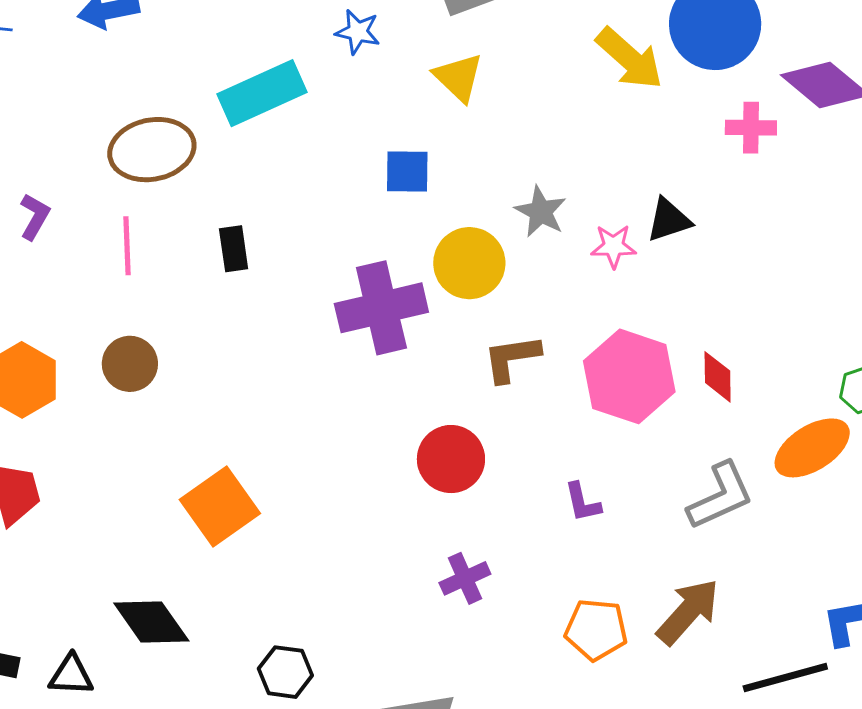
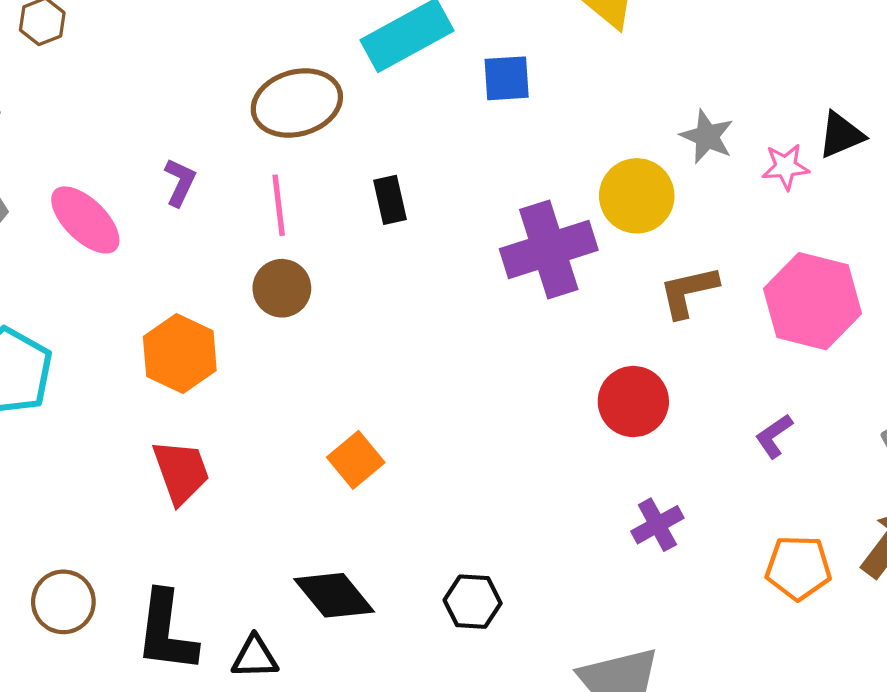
blue square: (407, 172) -> (507, 78), moved
brown circle: (130, 364) -> (282, 288), moved
purple L-shape: (583, 502) -> (774, 436), turned 72
orange square: (220, 506) -> (356, 460), moved, size x0.7
black hexagon: (285, 672) -> (473, 602), moved

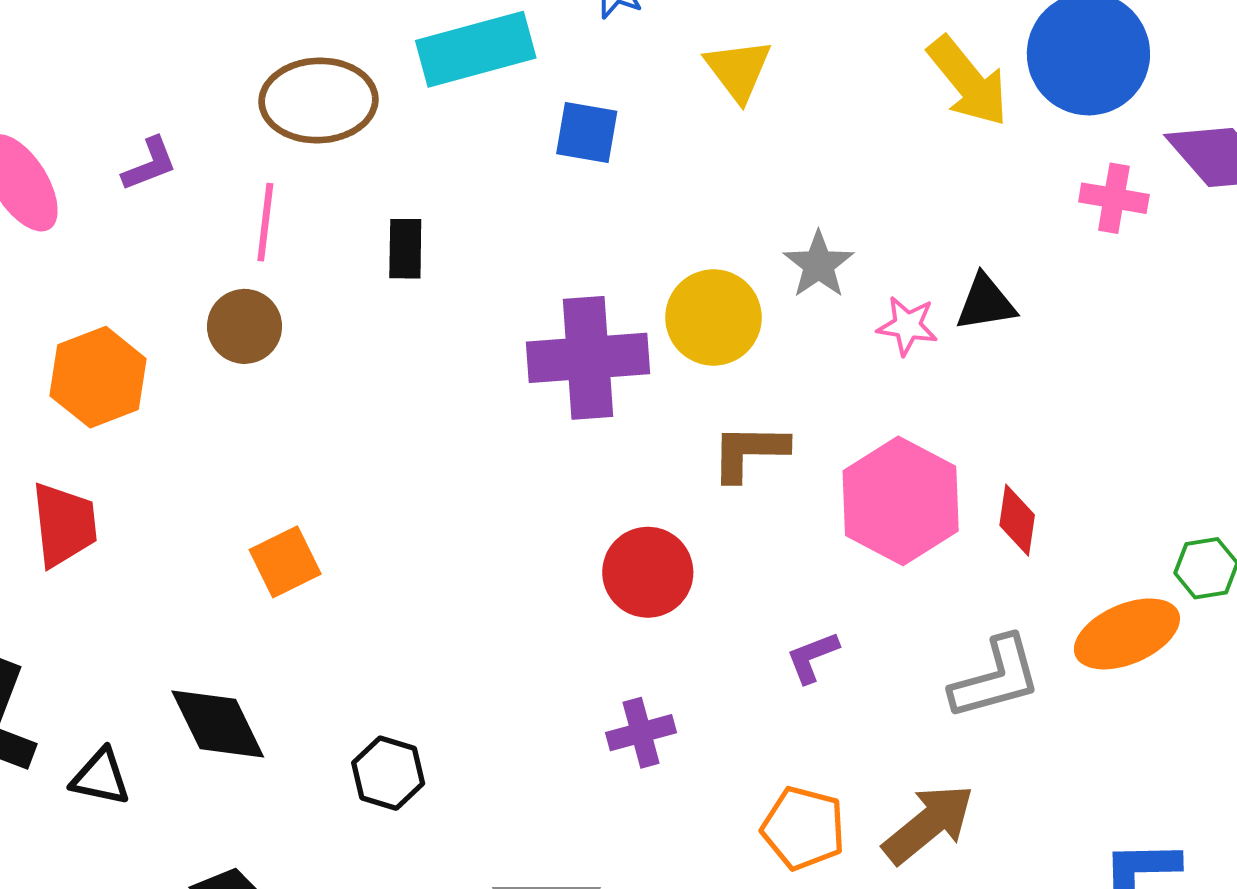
purple L-shape: (180, 182) -> (149, 164), turned 30

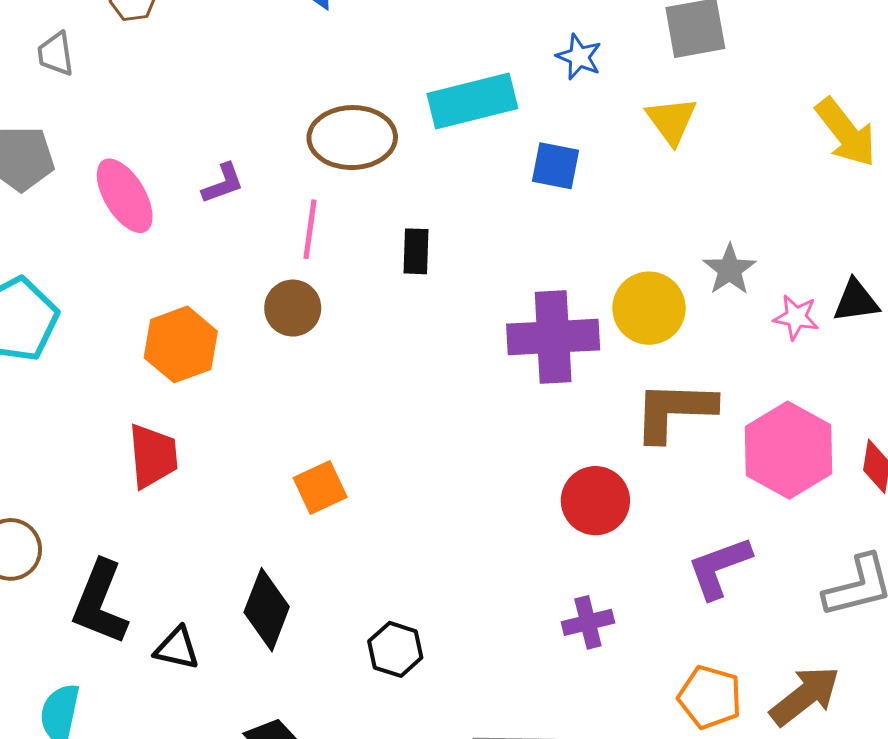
brown L-shape: (749, 452) -> (674, 411), size x1.4
purple L-shape: (812, 657) -> (719, 568), size x1.6
black diamond: (218, 724) -> (267, 610), turned 46

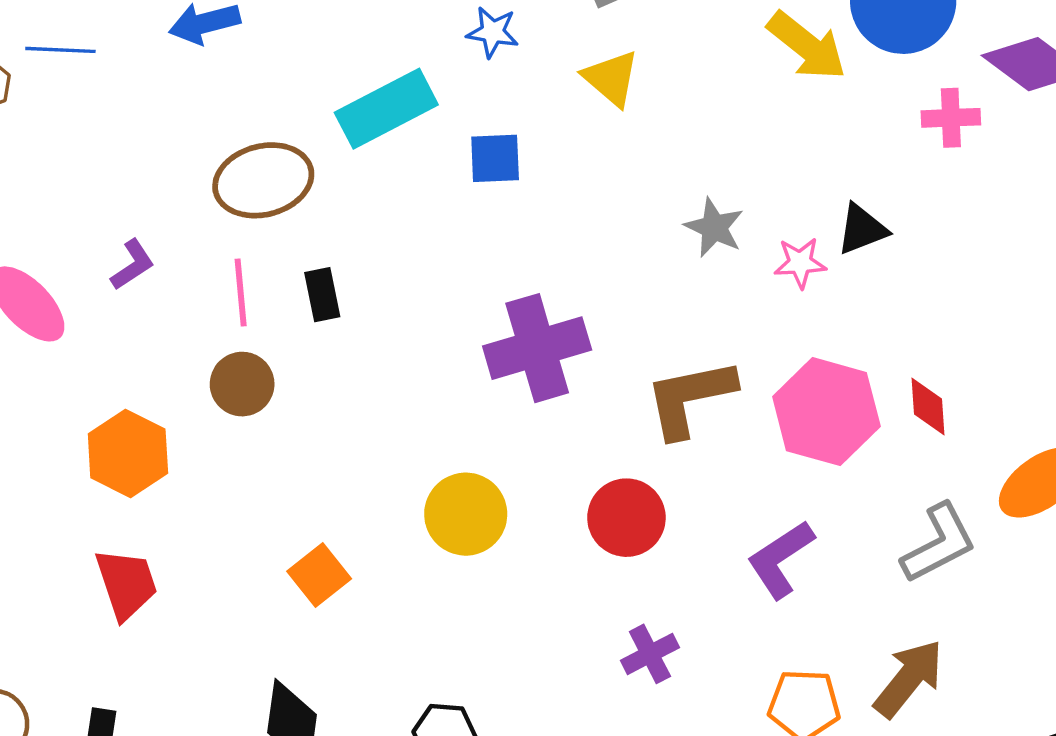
black rectangle: (416, 251) -> (322, 295), moved
yellow circle: (649, 308) -> (466, 514), moved

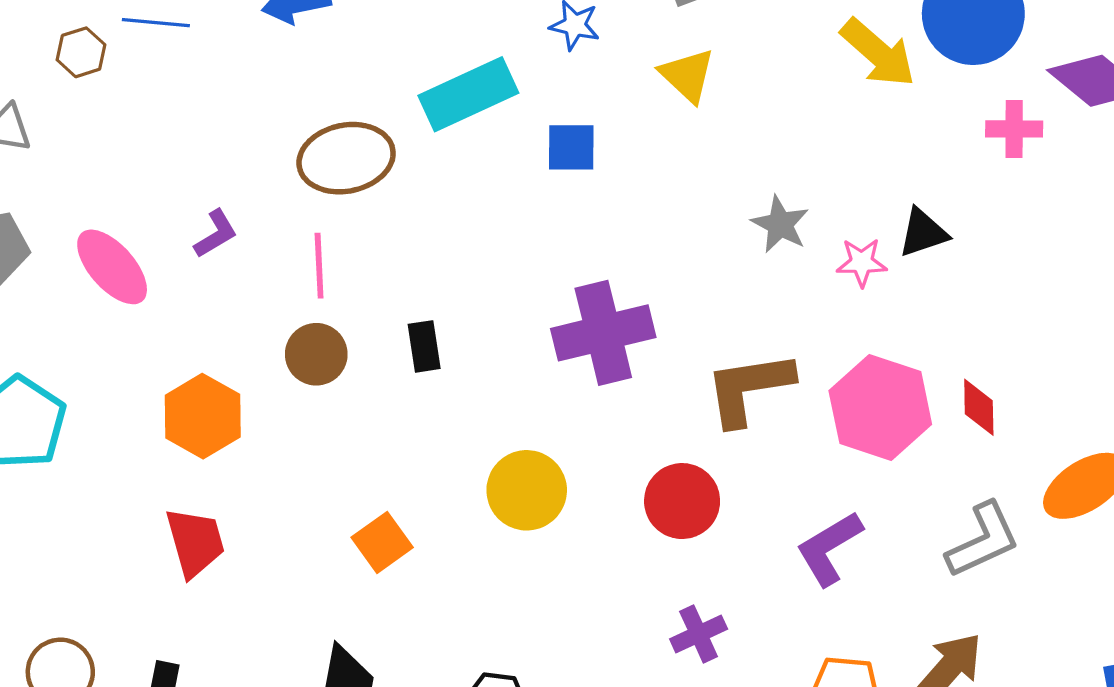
black rectangle: (322, 295) -> (424, 346), moved

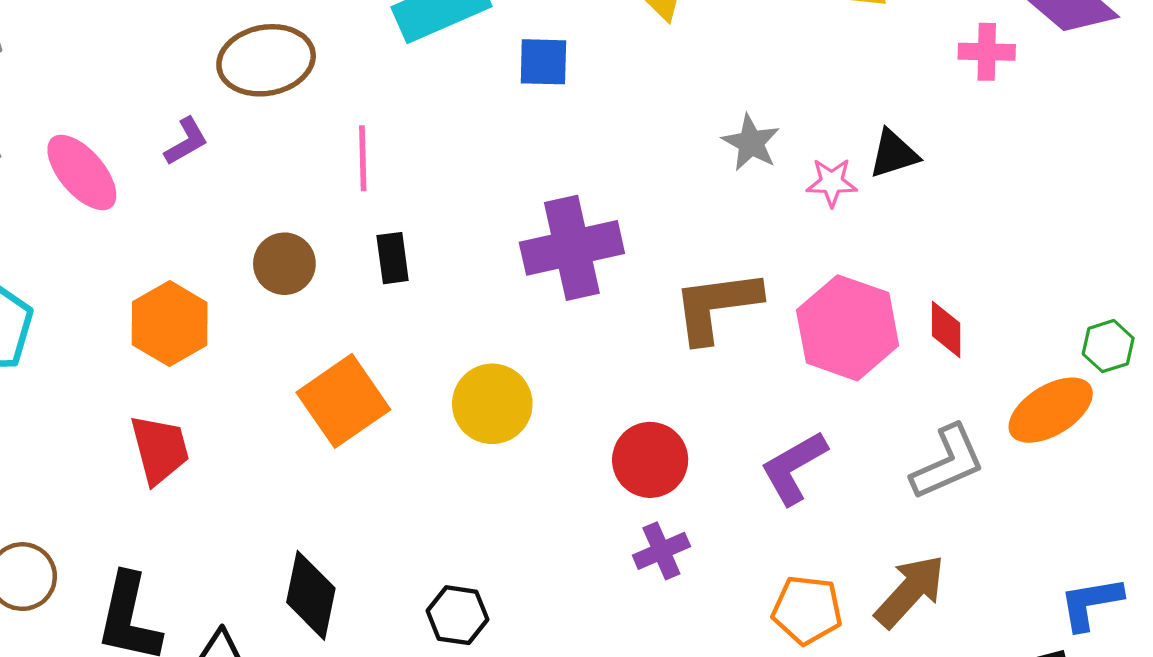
brown ellipse: (346, 158) -> (266, 60), moved
pink line: (319, 266) -> (363, 158), moved
red circle: (682, 501) -> (650, 460), moved
orange square: (382, 542) -> (343, 401), moved, size x1.5

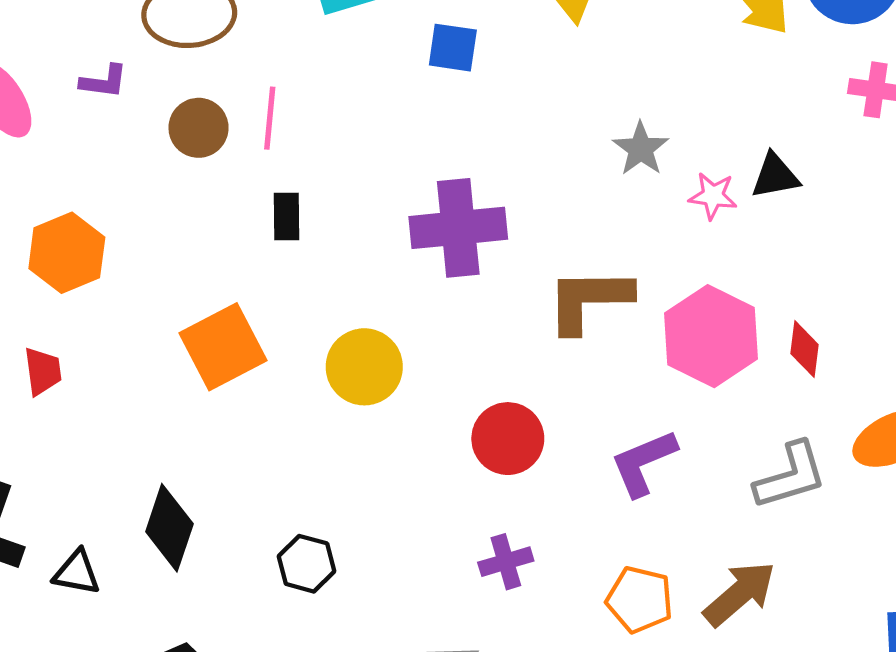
purple L-shape: (186, 141) -> (104, 81), turned 30
brown circle: (284, 264) -> (199, 128), moved
red trapezoid: (160, 449) -> (43, 371), size x0.7
purple cross: (661, 551) -> (506, 562), moved

